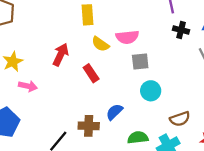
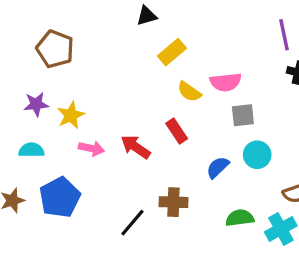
yellow rectangle: (88, 15) -> (172, 52), turned 54
red arrow: (61, 55) -> (136, 147), moved, turned -80
blue semicircle: (114, 112) -> (218, 167), moved

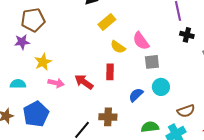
brown pentagon: (55, 49) -> (33, 20), turned -30
pink semicircle: (226, 82) -> (141, 41), turned 60
purple star: (36, 104) -> (22, 42), moved
red rectangle: (177, 131) -> (110, 72), turned 35

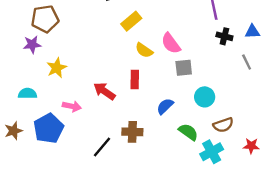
pink arrow: (56, 83) -> (72, 106), moved
cyan circle: (161, 87) -> (205, 97), moved
green semicircle: (150, 127) -> (188, 132), moved, turned 42

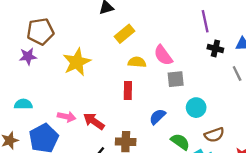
yellow semicircle: (144, 50) -> (137, 62), turned 150
yellow star: (57, 68) -> (77, 62), moved, size x1.4
red arrow: (104, 91) -> (94, 121), moved

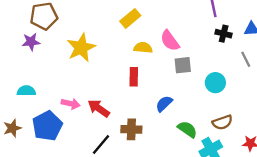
cyan circle: (196, 108) -> (215, 83), moved

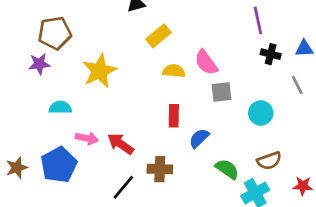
red rectangle: (134, 77) -> (174, 116), moved
cyan semicircle: (26, 91) -> (60, 107), moved

